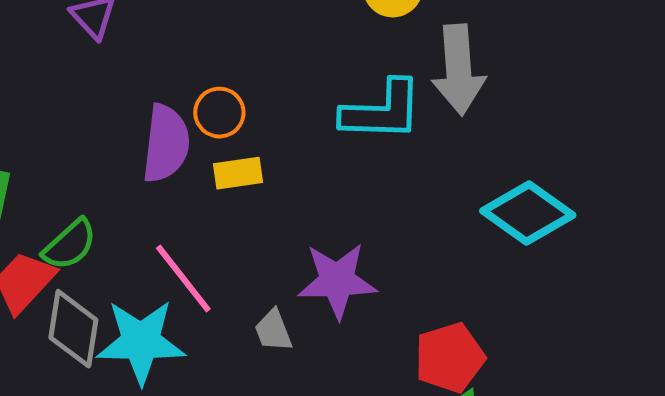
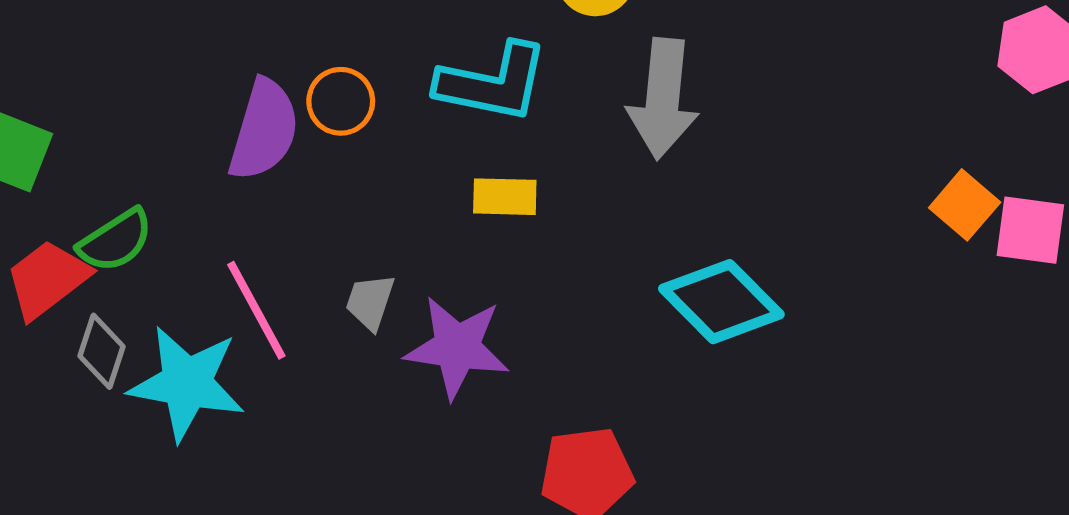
cyan L-shape: (382, 111) -> (493, 83), moved
yellow rectangle: (238, 173) -> (505, 197), moved
gray diamond: (73, 329) -> (101, 351), size x0.7
gray trapezoid: (273, 331) -> (370, 302), moved, turned 30

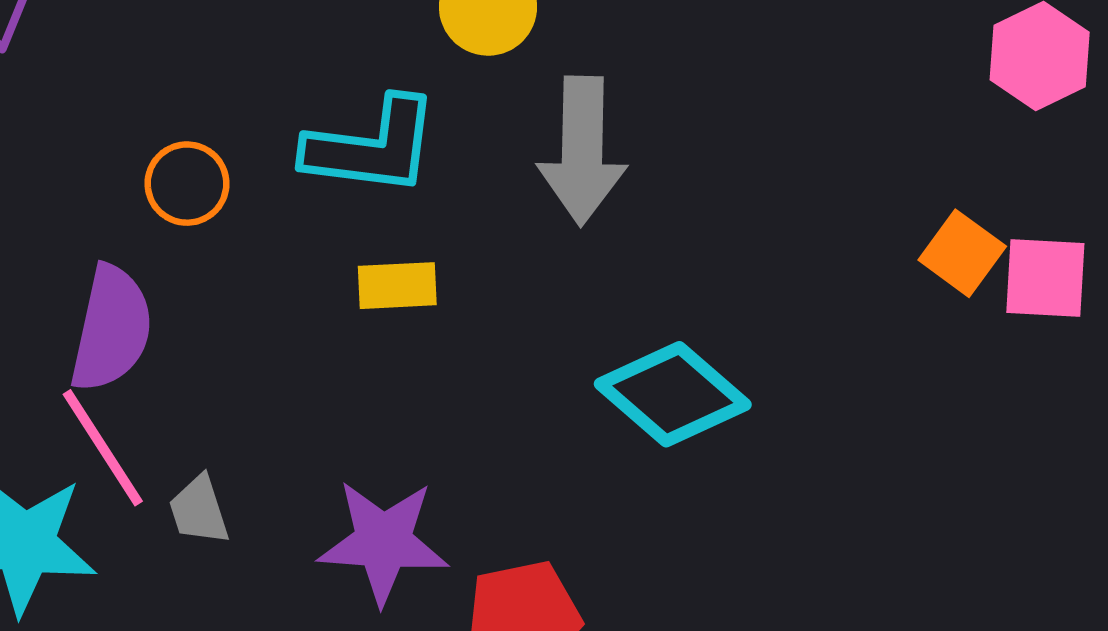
purple semicircle: (264, 130) -> (111, 329), moved
gray trapezoid: (370, 302) -> (199, 510), moved, turned -32
purple star: (457, 347) -> (383, 542), moved

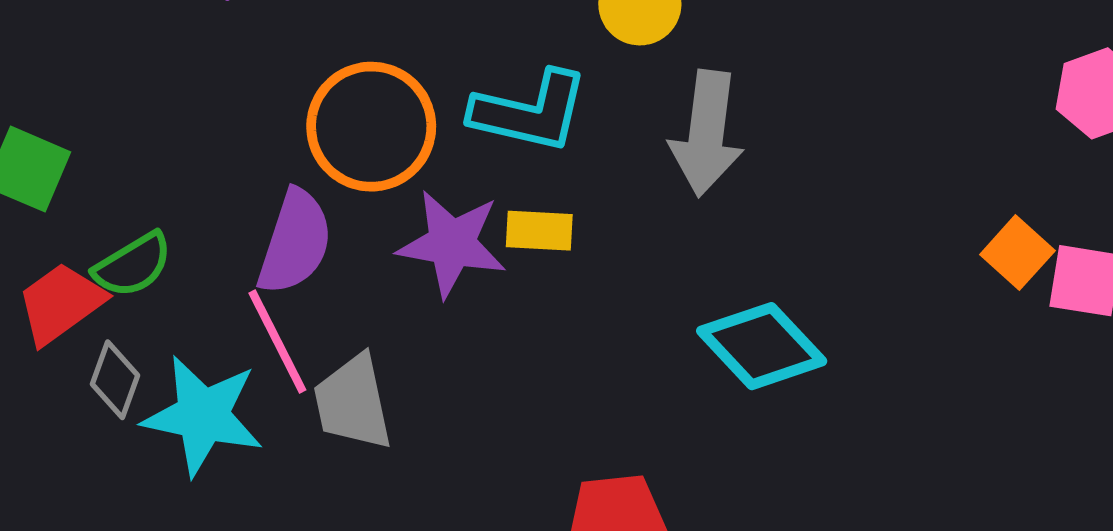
orange circle: (187, 184) -> (371, 127), size x1.8
gray trapezoid: (199, 510) -> (353, 402), size x1.6
purple star: (383, 542) -> (452, 244), moved

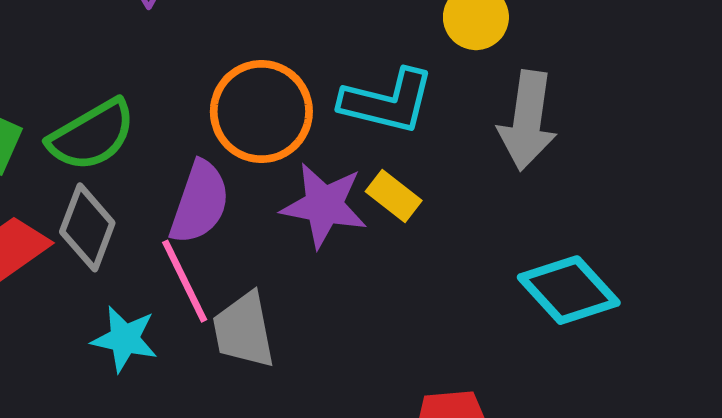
yellow rectangle: (539, 231) -> (394, 196), turned 34
green semicircle: (133, 265) -> (92, 135), moved, size x1.4
gray diamond: (115, 380) -> (87, 227), moved, size x1.4
cyan star: (203, 416) -> (125, 339), size x0.7

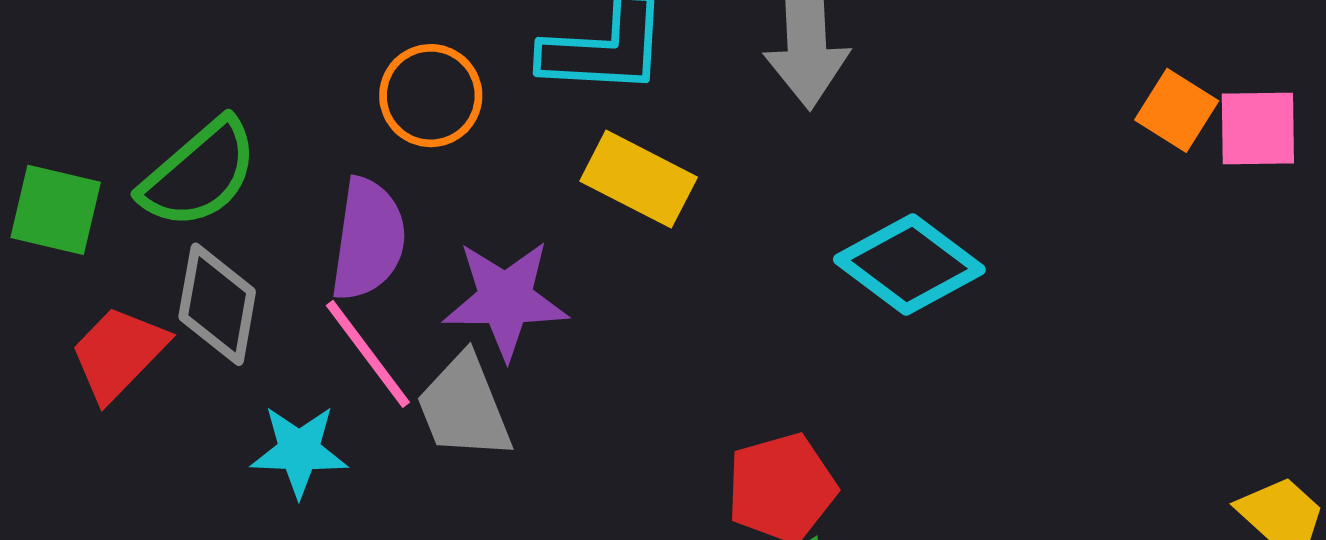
orange circle: (261, 112) -> (431, 96), size x0.7
yellow rectangle: (394, 196) -> (639, 179), size x1.4
purple star: (324, 205) -> (505, 299), moved

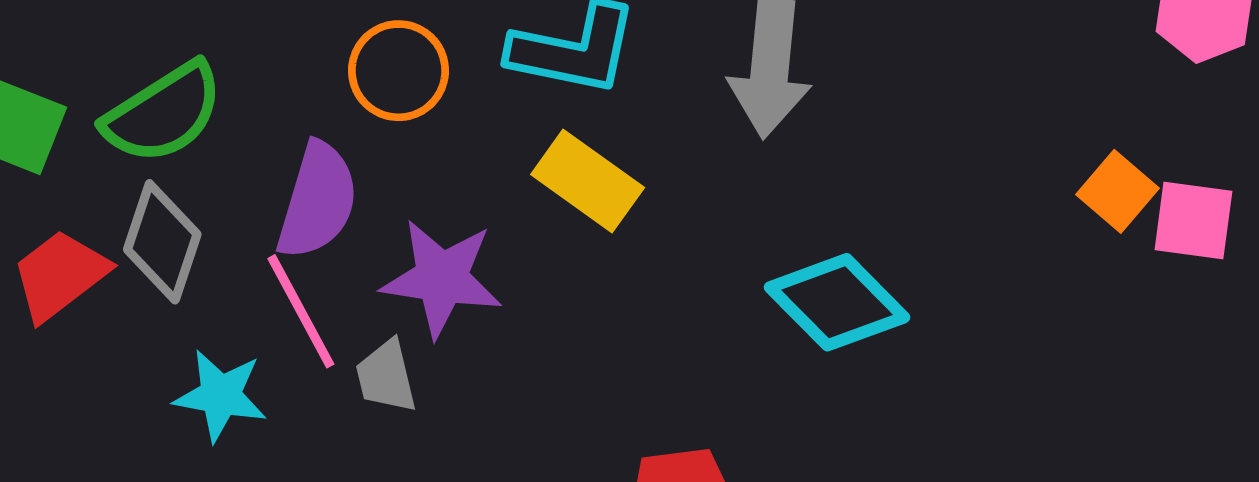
gray trapezoid: (464, 407) -> (386, 376), size x0.7

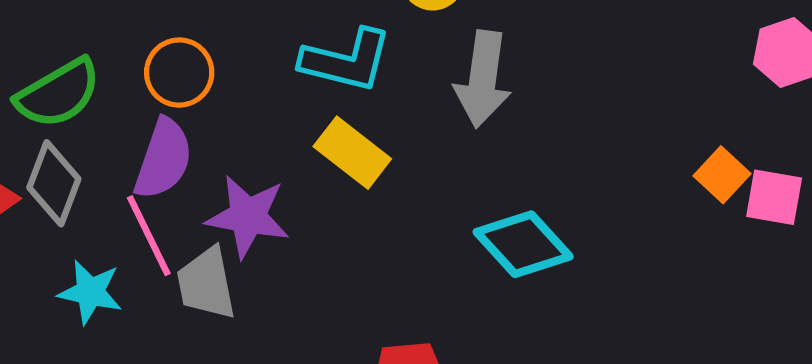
orange circle: (398, 71) -> (179, 73), moved
gray trapezoid: (386, 376) -> (206, 283), size x1.4

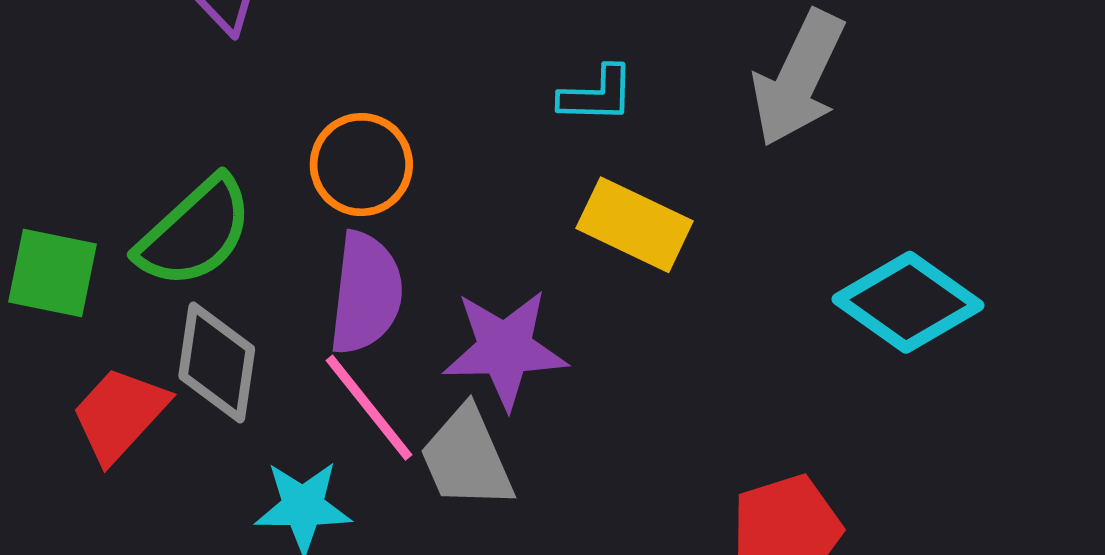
cyan L-shape: (346, 60) -> (597, 95), size x0.6
gray arrow: (483, 79) -> (798, 78), turned 30

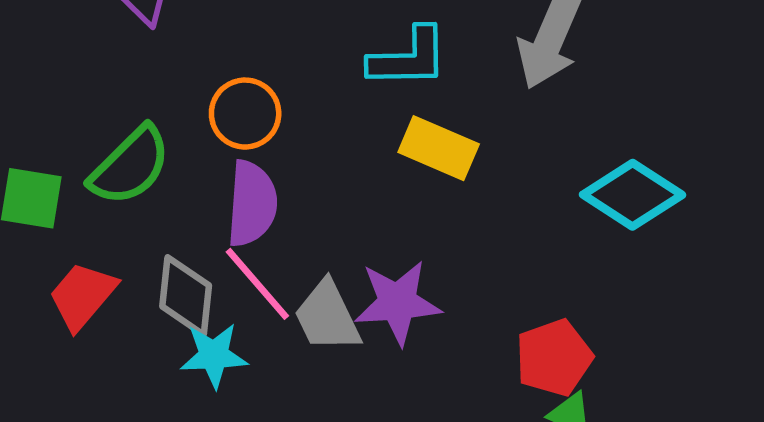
cyan L-shape: (597, 95) -> (408, 58), size x1.5
purple star: (505, 349) -> (398, 302), moved
gray diamond: (217, 362) -> (186, 296), moved

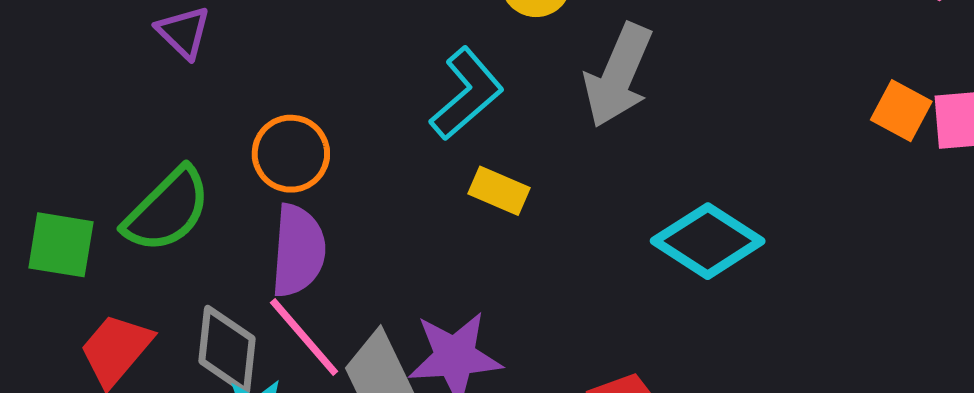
cyan L-shape: (408, 58) -> (467, 94), turned -40
yellow rectangle: (439, 148) -> (499, 191), size x0.7

